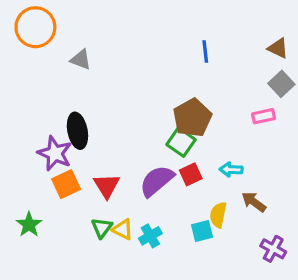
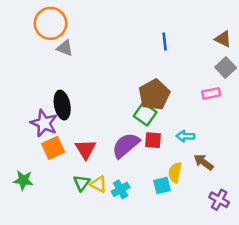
orange circle: (35, 27) -> (50, 23), moved
red square: (191, 174) -> (153, 140), turned 30
green star: (29, 225) -> (23, 180), turned -30

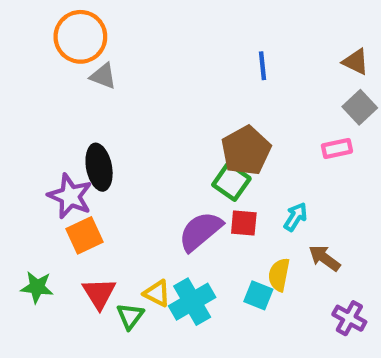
cyan arrow: (185, 136) -> (296, 217), turned 120
red triangle: (86, 149) -> (99, 293), moved
green triangle: (82, 183) -> (130, 316), moved
cyan square: (162, 185) -> (258, 295), turned 36
cyan cross: (121, 189) -> (192, 302), size x1.5

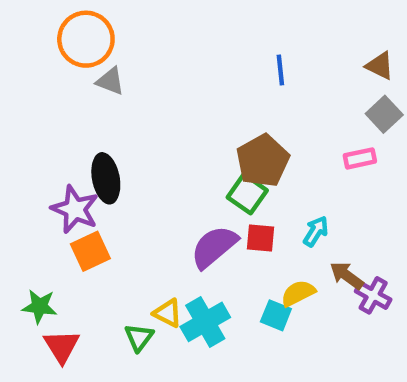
yellow semicircle: (279, 275) -> (298, 293), turned 52
red triangle: (99, 293) -> (62, 346), moved
purple cross: (349, 318) -> (373, 295), moved

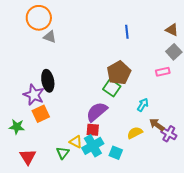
red square: (260, 238) -> (93, 130), moved
green star: (40, 306) -> (17, 127), moved
cyan square: (276, 315) -> (116, 153), moved

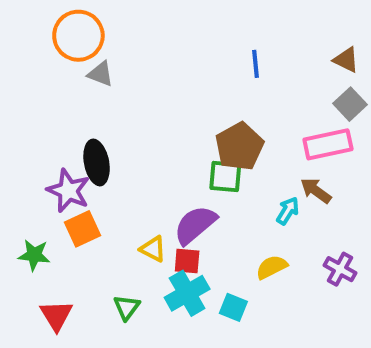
pink rectangle: (163, 72) -> (328, 144), size x1.6
green square: (112, 88) -> (225, 177), turned -30
brown arrow: (157, 125) -> (316, 191), moved
yellow triangle: (76, 142) -> (153, 249), moved

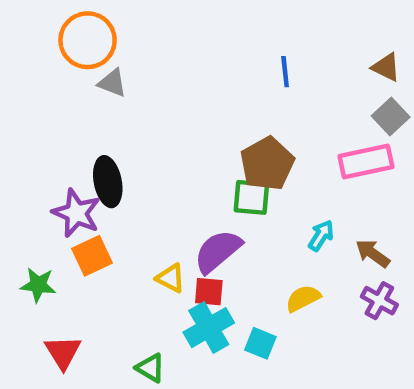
brown arrow: (316, 191) -> (373, 253), moved
green triangle: (127, 307) -> (150, 368), moved, turned -36

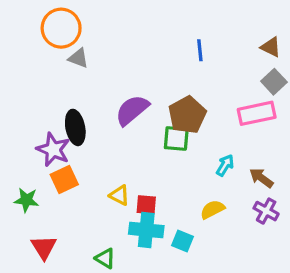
purple semicircle: (218, 251) -> (132, 110), moved
cyan cross: (209, 328) -> (146, 230), turned 36

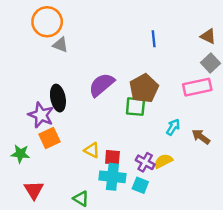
purple cross: (266, 211) -> (145, 162), moved

